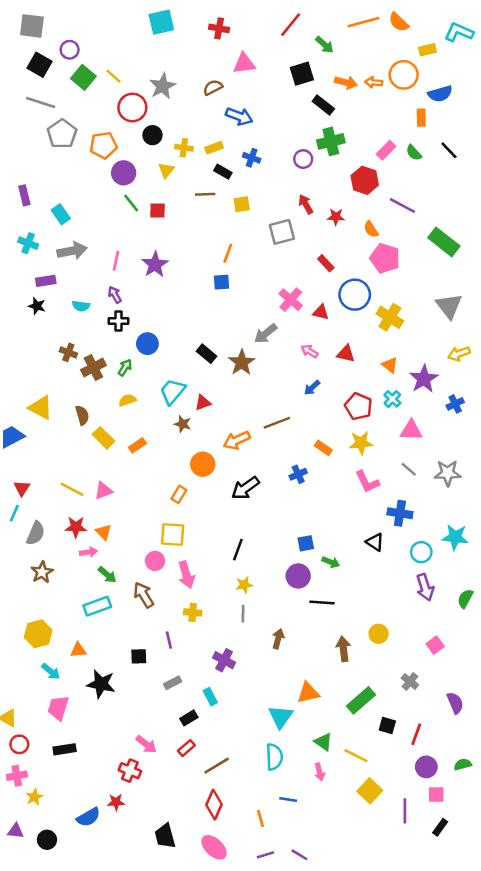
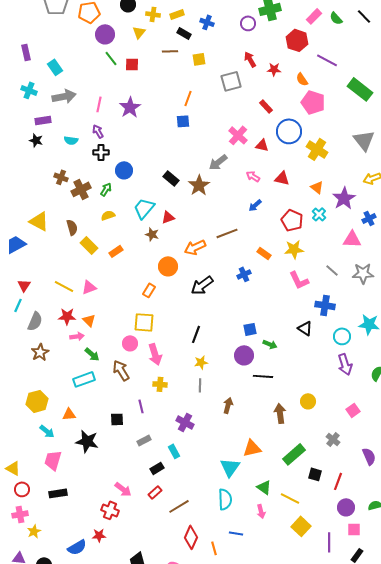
pink triangle: (411, 430) -> (352, 239), moved
red diamond: (214, 805) -> (191, 537), moved

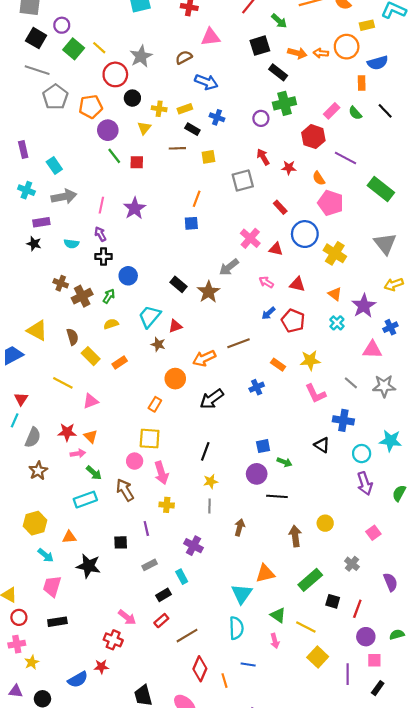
red pentagon: (292, 220) -> (293, 321), moved
yellow line: (64, 286) -> (63, 383), moved

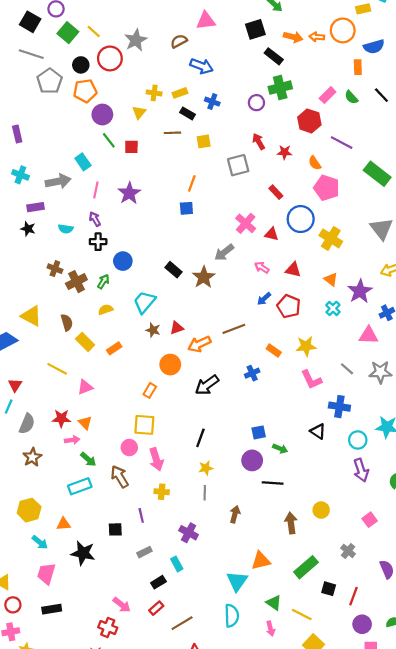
black circle: (132, 98) -> (81, 65), moved
cyan rectangle: (54, 165) -> (83, 162), moved
red triangle: (175, 326) -> (177, 328), moved

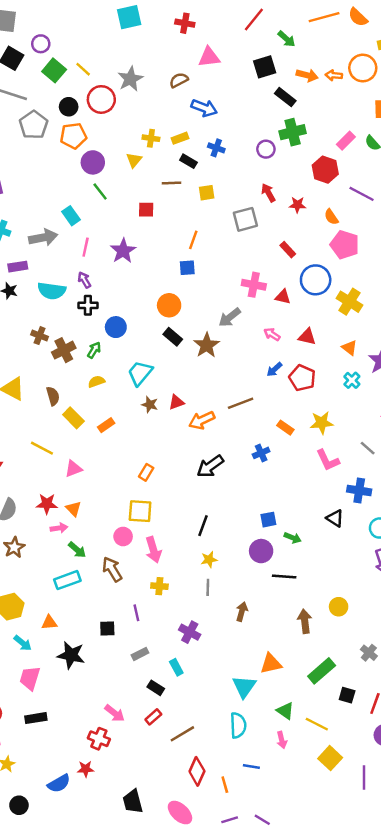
red square: (131, 147) -> (146, 210), moved
pink cross: (246, 223) -> (254, 285), turned -30
cyan semicircle: (66, 229) -> (52, 291), size x1.6
orange circle: (170, 365) -> (169, 305), moved
black rectangle: (158, 582) -> (156, 688), turned 64

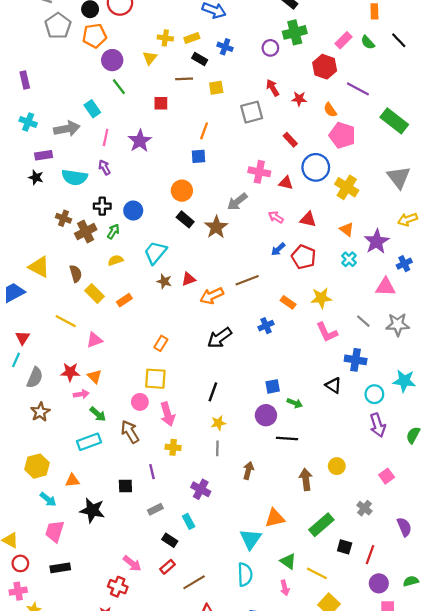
black cross: (88, 305) -> (102, 206), moved

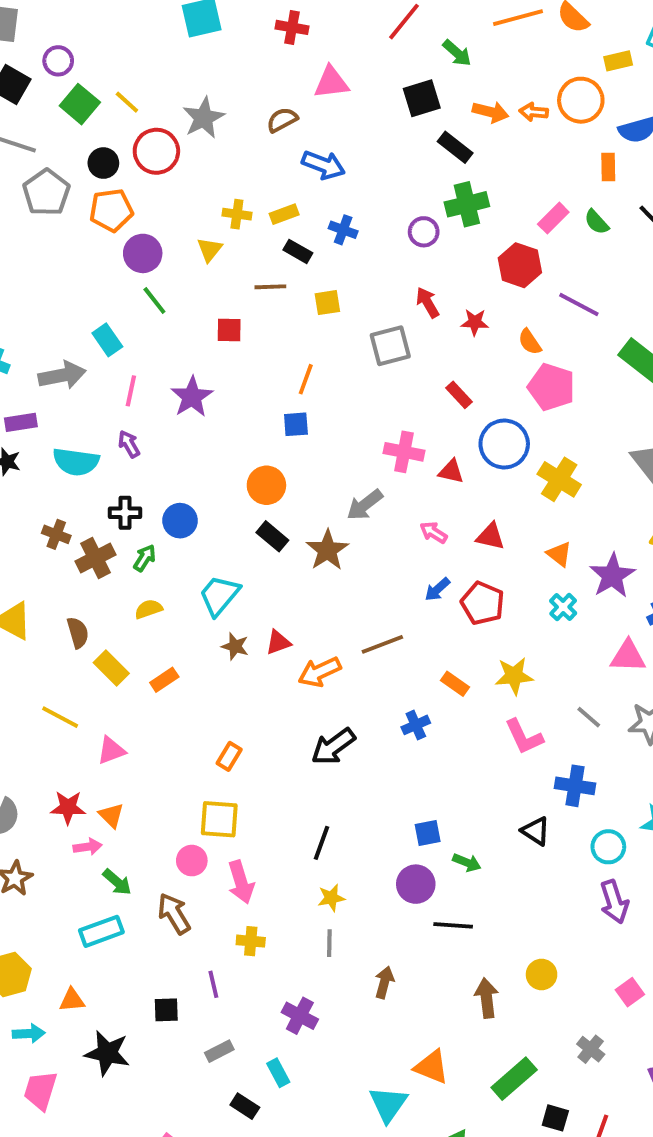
cyan arrow: (48, 499) -> (29, 1033), turned -42
orange triangle: (275, 518) -> (431, 1067), turned 35

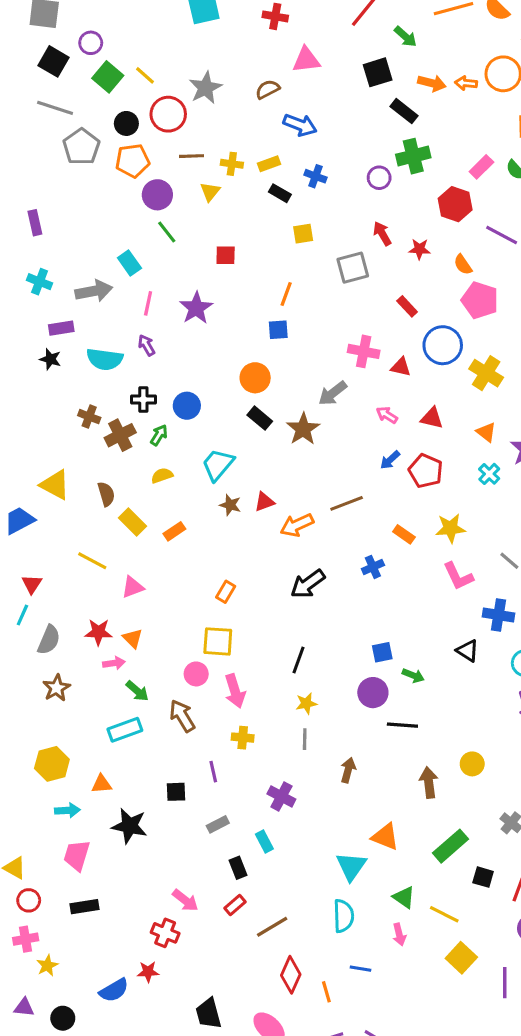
brown line: (270, 287) -> (191, 156), moved
black rectangle: (245, 1106) -> (238, 868), turned 35

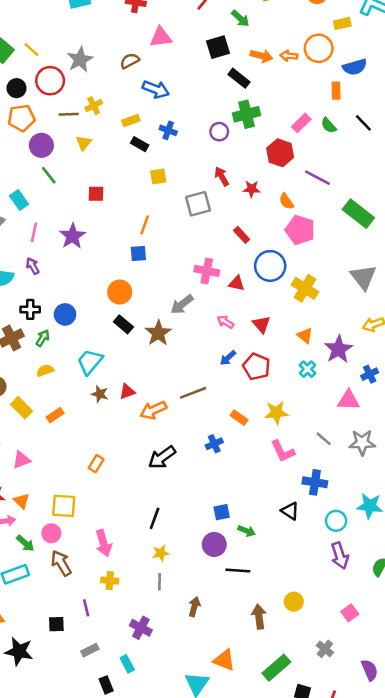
yellow cross: (232, 164) -> (94, 106), moved, turned -35
red triangle: (432, 418) -> (261, 324), turned 36
yellow square: (218, 641) -> (64, 506), moved
pink circle: (196, 674) -> (51, 533), moved

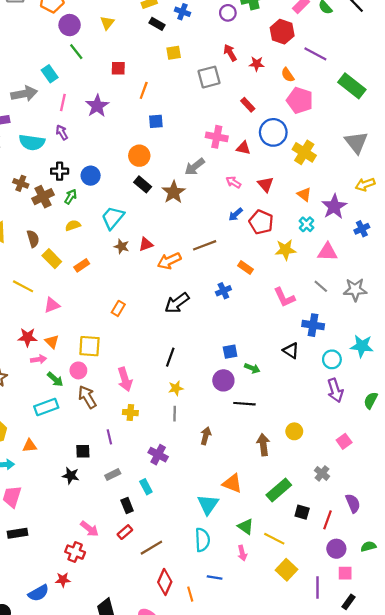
orange line: (145, 225) -> (144, 90), moved
pink triangle: (348, 400) -> (327, 252), moved
yellow star: (276, 413) -> (285, 250), moved
black star: (19, 651) -> (71, 476), moved, size x0.7
purple semicircle: (370, 670) -> (353, 503), moved

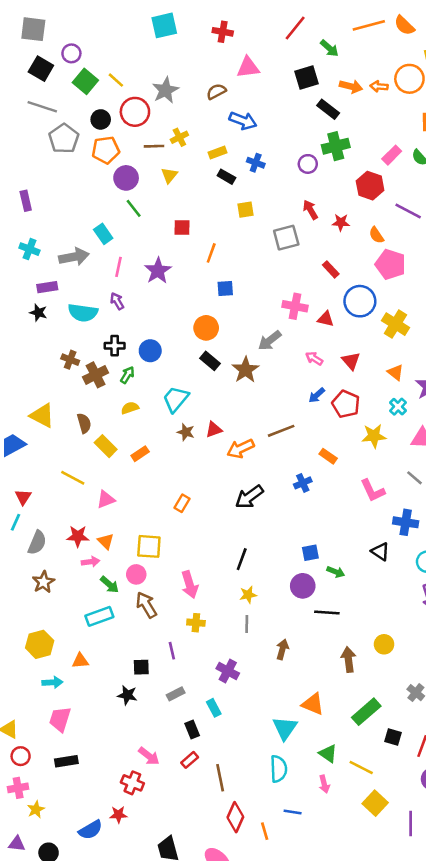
brown line: (151, 548) -> (220, 778), turned -70

